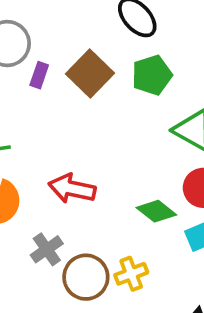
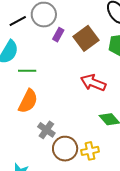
red arrow: (72, 189) -> (93, 83), moved
gray cross: (47, 249) -> (46, 130), turned -30

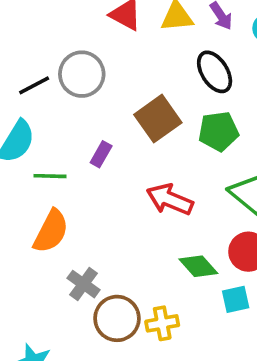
purple rectangle: (58, 35) -> (101, 154), moved

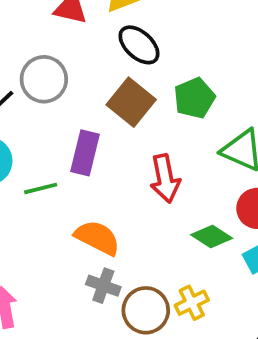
black ellipse: (215, 72) -> (139, 45), moved
purple rectangle: (101, 154) -> (85, 153), size x1.6
red arrow: (170, 199) -> (165, 179), turned -108
orange semicircle: (51, 231) -> (97, 238), moved, turned -75

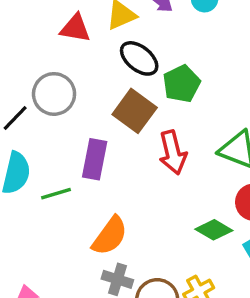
green pentagon: (194, 98) -> (181, 84), moved
red arrow: (165, 179) -> (173, 153), moved
orange semicircle: (97, 238) -> (110, 236), turned 102

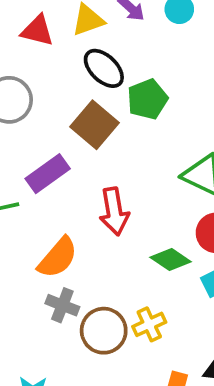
red arrow: (173, 153) -> (114, 211), moved
purple rectangle: (95, 159) -> (48, 174), turned 39

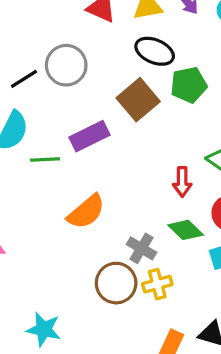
black ellipse: (104, 68) -> (155, 51), turned -30
red arrow: (114, 211) -> (182, 182), moved, size x0.7
gray cross: (62, 305) -> (141, 248), moved

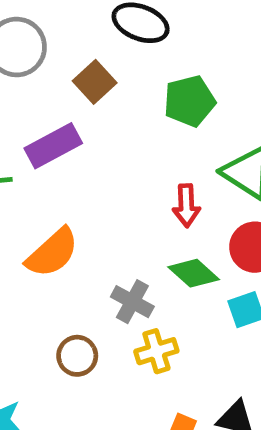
green pentagon: (189, 85) -> (189, 101), moved
brown square: (138, 100) -> (95, 82), moved, size x0.7
brown circle: (116, 283) -> (77, 356), moved, size x0.7

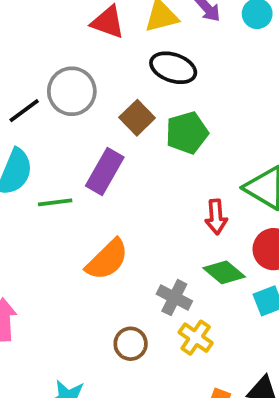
green pentagon: (189, 101) -> (187, 133), moved
purple rectangle: (53, 146) -> (105, 172), turned -30
yellow cross: (156, 351) -> (196, 338), turned -36

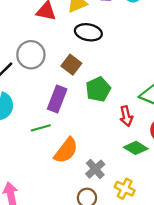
green pentagon: (187, 133) -> (98, 89), moved
green line: (55, 202) -> (41, 128), moved
gray cross: (174, 298) -> (95, 169), moved, turned 30

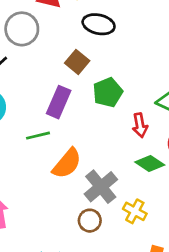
gray circle: (31, 55) -> (22, 29), moved
gray cross: (95, 169) -> (101, 187), size x1.4

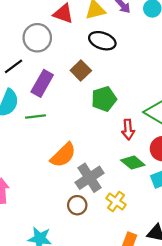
purple rectangle: (59, 102) -> (42, 83), moved
green line: (38, 136) -> (36, 116), moved

